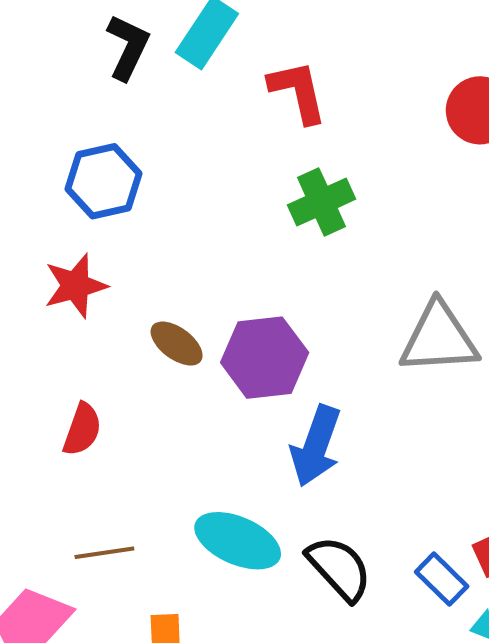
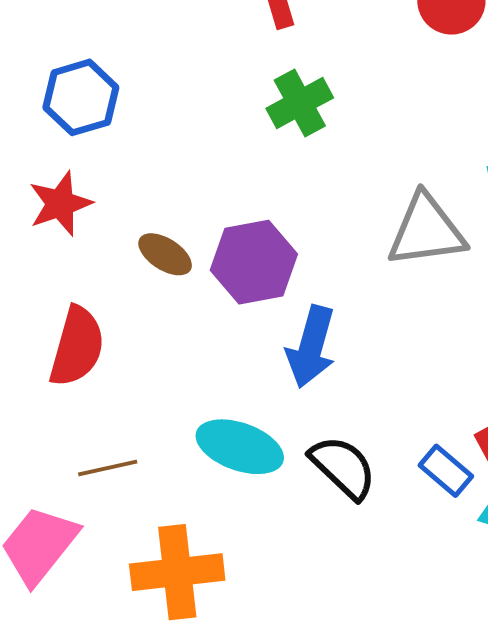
red semicircle: (82, 429) -> (77, 347), size x1.5

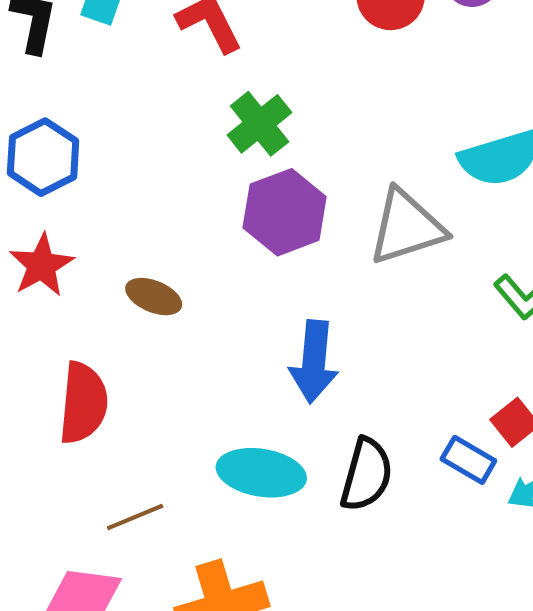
purple hexagon: (254, 262) -> (285, 212), moved
black semicircle: (343, 467) -> (366, 475), turned 72

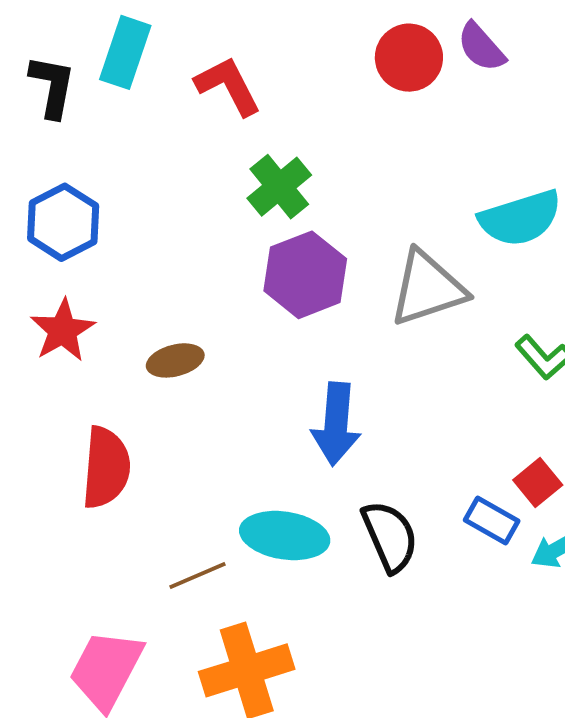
brown ellipse: (154, 297) -> (175, 360), turned -36
black semicircle: (366, 475) -> (390, 536), turned -38
brown line: (135, 517) -> (198, 576), moved

